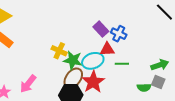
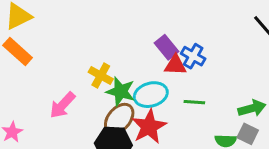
red triangle: (107, 49) -> (175, 65), moved
pink arrow: (28, 84) -> (62, 105), moved

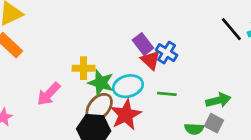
red triangle: (175, 65) -> (151, 60), turned 40
yellow cross: (101, 76) -> (84, 68), turned -30

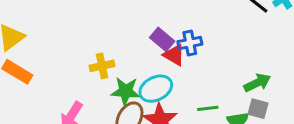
blue cross: (167, 53) -> (190, 43), turned -30
yellow cross: (84, 68) -> (102, 66), moved
green line: (167, 94) -> (208, 108), moved

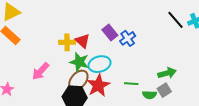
blue cross: (190, 43) -> (128, 38), turned -35
red triangle: (174, 55) -> (83, 41), moved
gray square: (258, 109) -> (164, 90), turned 32

